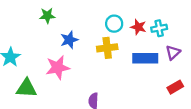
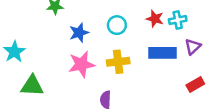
cyan circle: (114, 24) -> (117, 25), moved
yellow cross: (107, 48) -> (118, 62), moved
pink star: (58, 67) -> (81, 64), moved

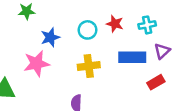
red star: (155, 19) -> (115, 24), moved
pink star: (81, 64) -> (37, 64), moved
red rectangle: (195, 85) -> (156, 82), moved

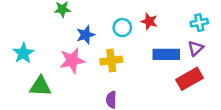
cyan cross: (147, 25) -> (199, 23), moved
yellow cross: (89, 66) -> (111, 61), moved
red rectangle: (156, 82) -> (189, 79), size x1.5

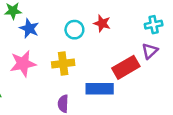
blue star: (86, 35) -> (29, 28), moved, turned -30
blue rectangle: (166, 54) -> (100, 89), moved
red rectangle: (189, 79) -> (126, 67), moved

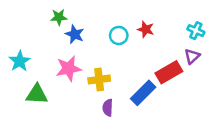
cyan cross: (154, 25) -> (196, 31), turned 35
yellow cross: (63, 64) -> (99, 80), moved
blue rectangle: (100, 89) -> (143, 93), turned -45

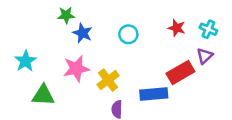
red star: (146, 29) -> (177, 28), moved
yellow cross: (99, 80) -> (108, 80), turned -30
blue rectangle: (143, 93) -> (154, 94), turned 40

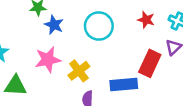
cyan circle: (128, 34) -> (99, 26), size x1.5
red rectangle: (180, 72) -> (150, 63), turned -35

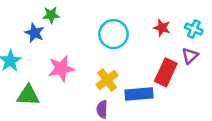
blue star: (54, 25) -> (34, 33), moved
yellow cross: (79, 71) -> (107, 80), moved

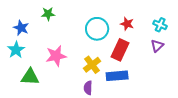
red star: (162, 28) -> (127, 24), moved
blue star: (34, 33) -> (21, 28), moved
red rectangle: (166, 72) -> (120, 50), moved

